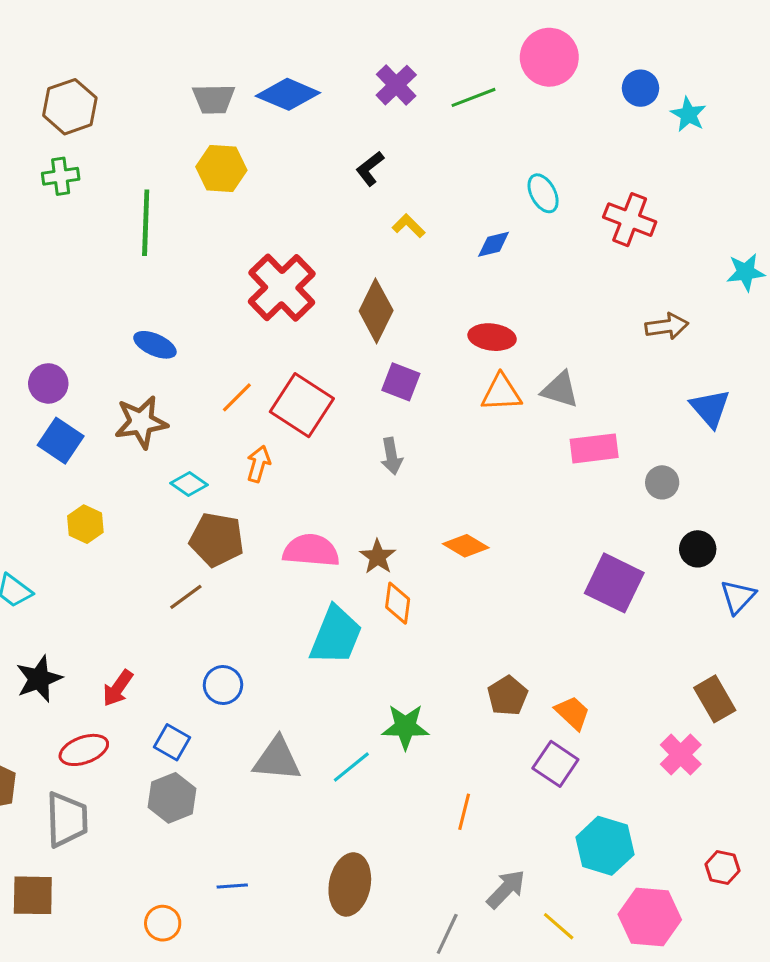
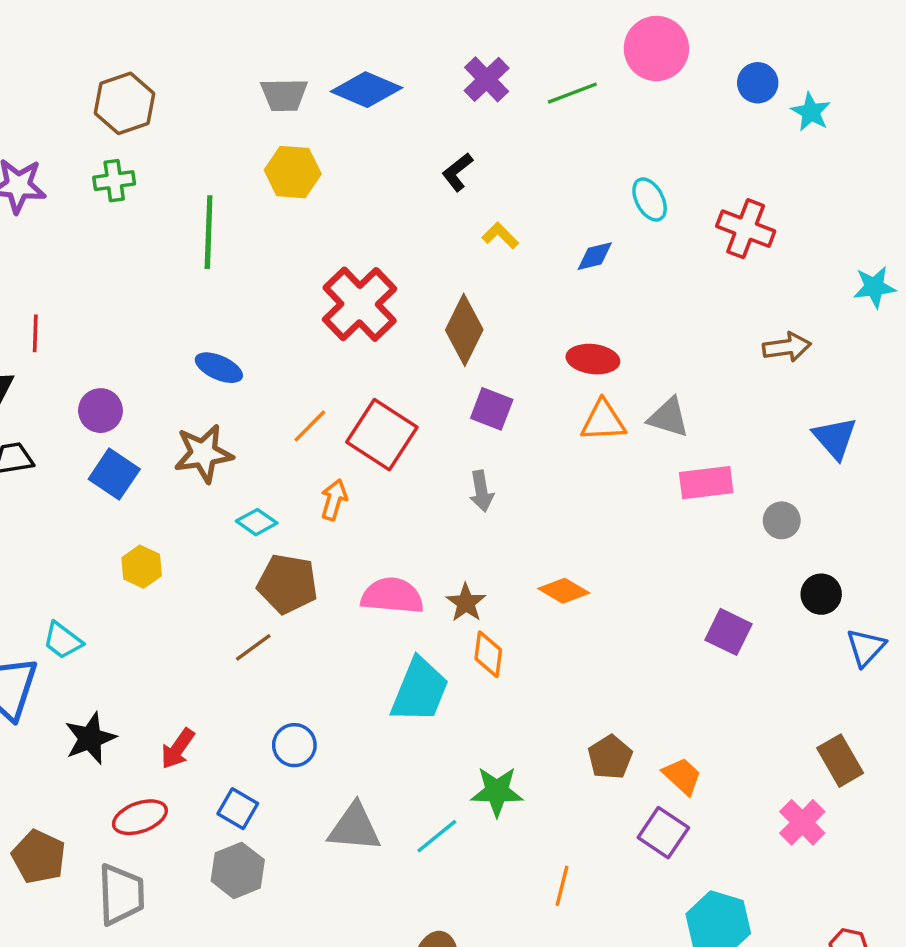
purple square: (614, 583) -> (729, 632), size x0.7

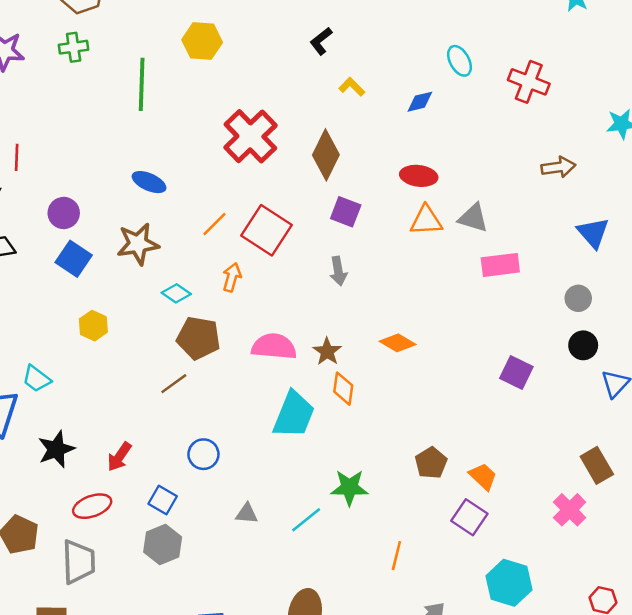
gray circle: (782, 520) -> (578, 298), moved
gray triangle: (354, 828) -> (247, 514), size x0.6

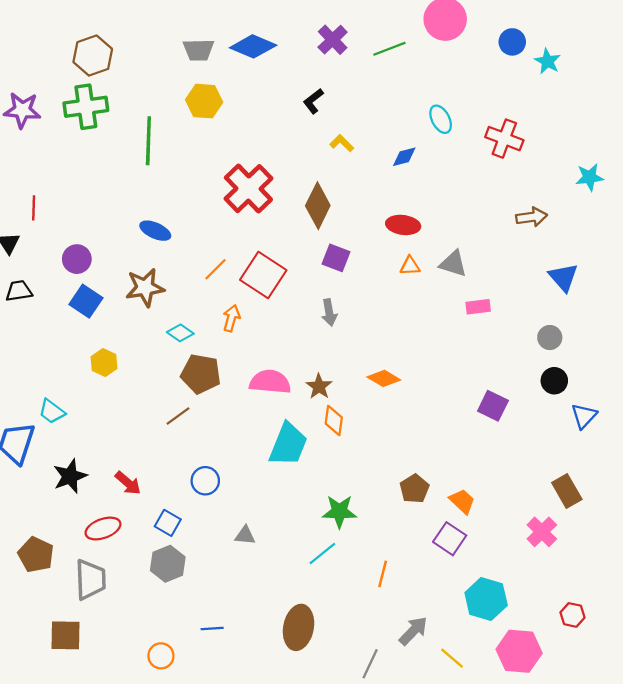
green cross: (74, 47) -> (86, 107), size x1.6
orange triangle: (426, 220) -> (410, 266), size x0.7
pink rectangle: (500, 265) -> (478, 307), size x0.7
red arrow: (119, 457) -> (128, 483), turned -84
cyan line: (306, 520) -> (322, 554), moved

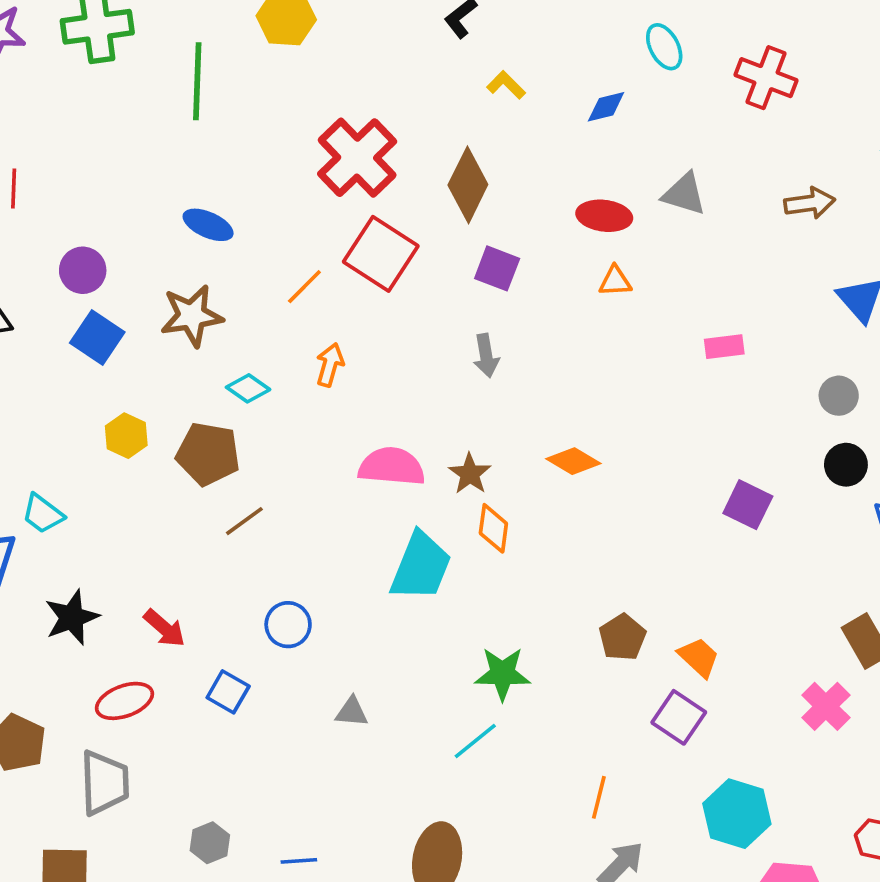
gray triangle: (453, 264) -> (684, 194), moved
red square: (263, 275) -> (381, 254), moved
brown pentagon: (201, 374) -> (208, 454), moved
gray hexagon: (168, 564) -> (210, 843), moved, size x0.7
orange line: (383, 574) -> (599, 797), moved

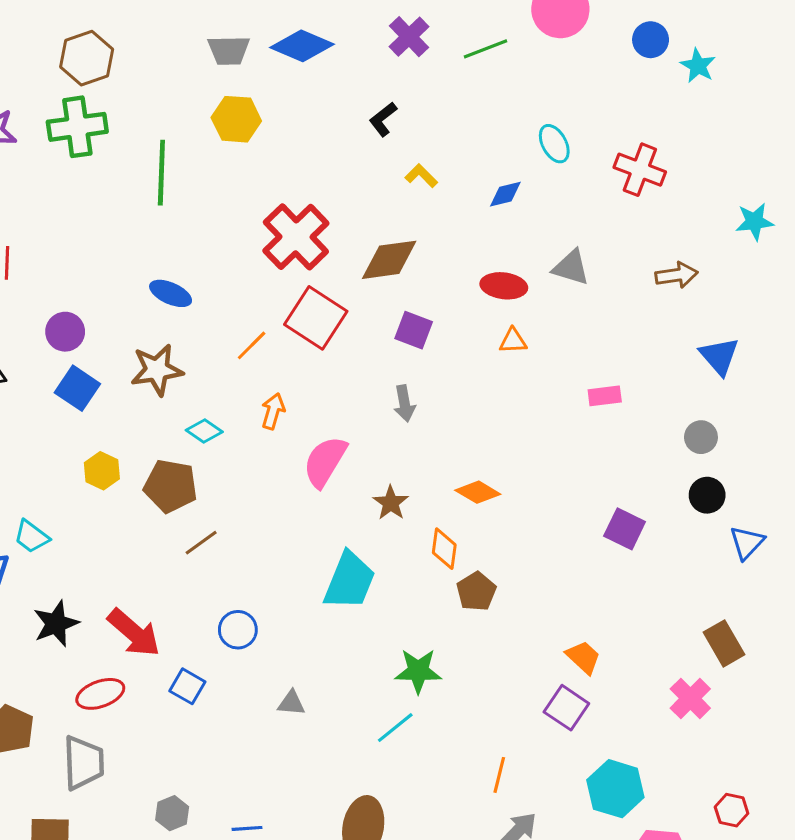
brown diamond: (468, 185) -> (389, 260), turned 56
pink semicircle: (392, 467) -> (325, 462), moved, turned -64
orange diamond: (493, 528) -> (444, 549), moved
red arrow: (164, 628) -> (134, 633), size x1.5
brown pentagon: (622, 637) -> (476, 591), moved

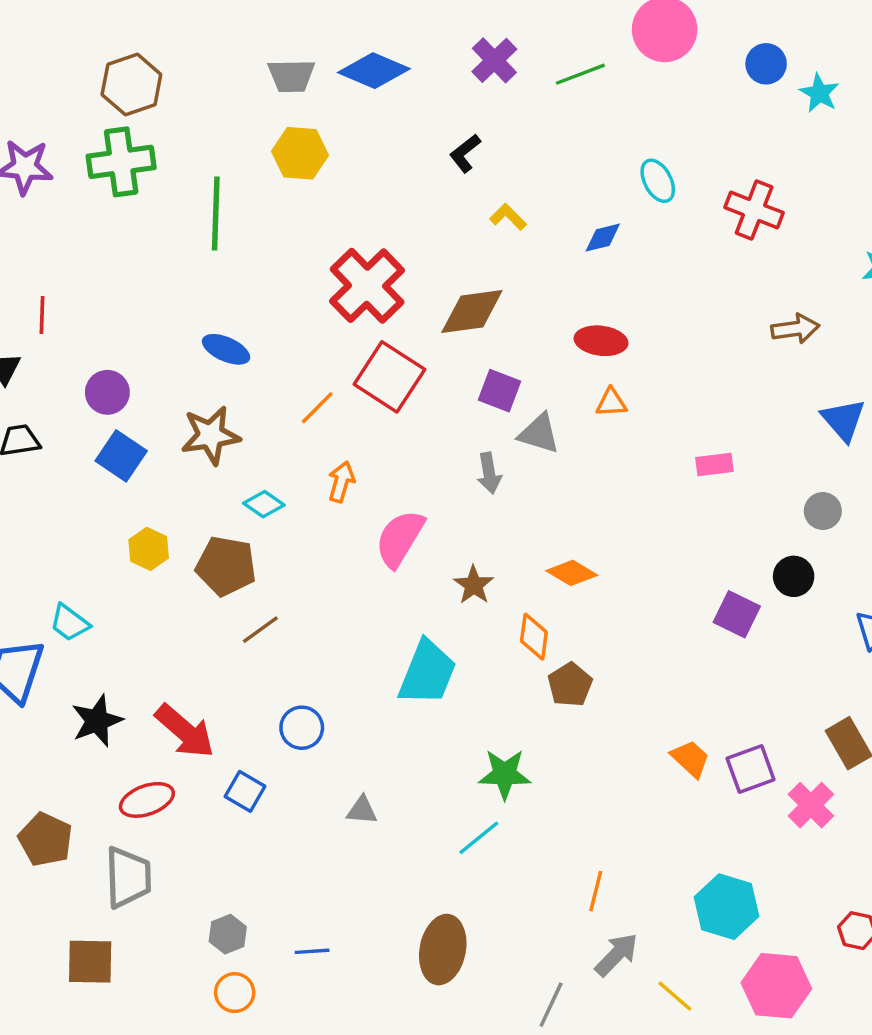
gray triangle: (571, 267) -> (539, 434), moved
black circle: (707, 495) -> (794, 576), moved
purple square: (566, 708) -> (751, 769), moved, turned 36

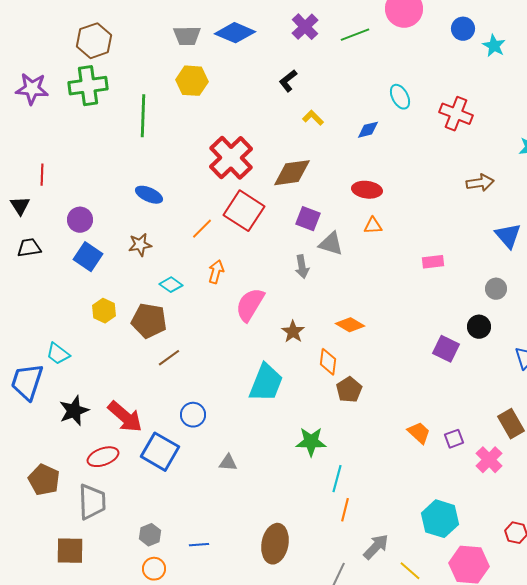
brown star: (211, 435) -> (140, 245), size x0.7
purple square: (751, 769) -> (454, 439), size x0.7
blue square: (245, 791) -> (160, 452), size x1.6
cyan line: (479, 838) -> (337, 479), moved, turned -36
orange line: (596, 891) -> (345, 510), moved

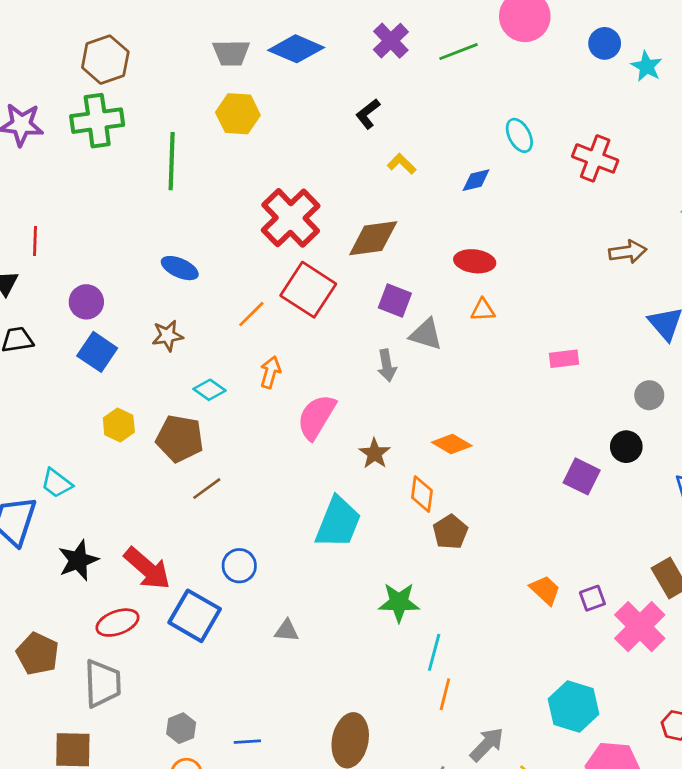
pink cross: (489, 460) -> (640, 627), size x1.4

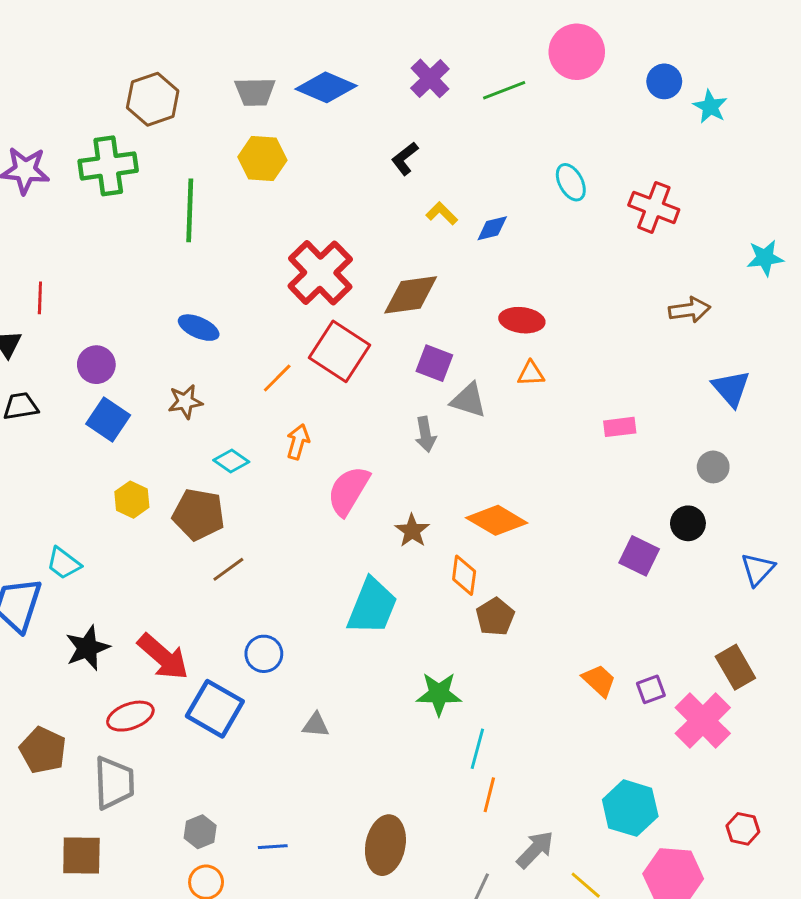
brown hexagon: (105, 60) -> (153, 99), moved
blue diamond: (476, 180) -> (492, 228), moved
orange diamond: (452, 444) -> (497, 520), size x1.4

